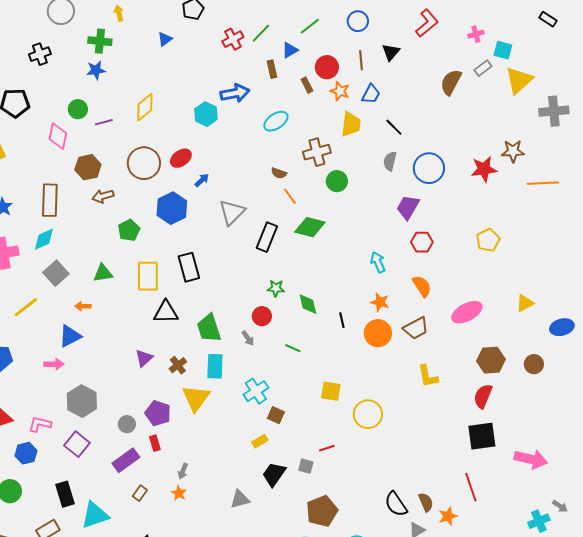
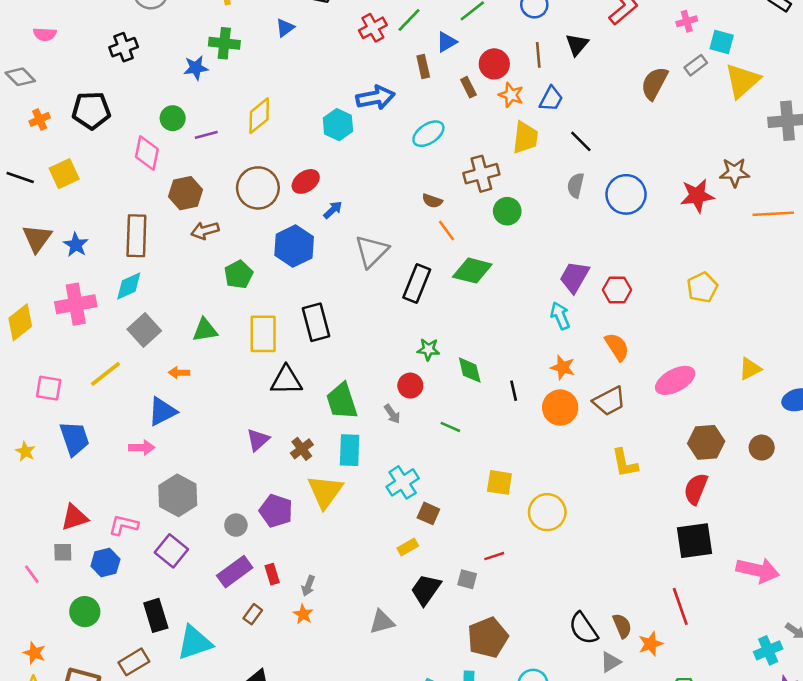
green cross: (100, 41) -> (224, 43), moved
purple trapezoid: (408, 207) -> (574, 277), moved
red rectangle: (155, 443) -> (272, 574), moved

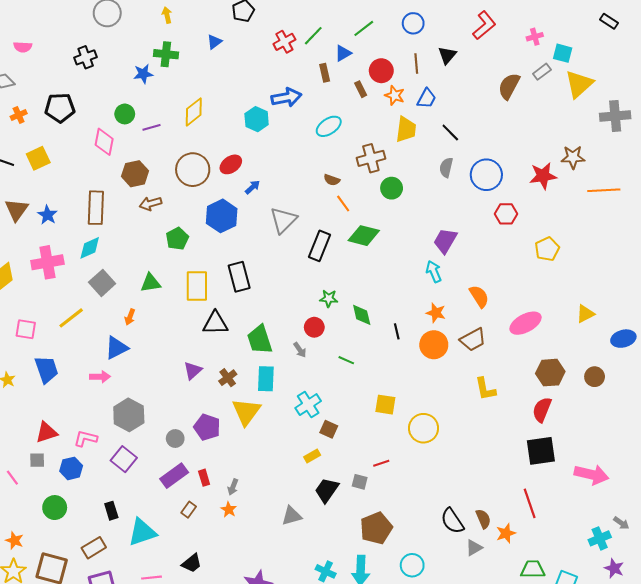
red hexagon: (617, 290) -> (506, 214), moved
orange arrow: (179, 373) -> (130, 317), turned -70
black rectangle: (156, 615) -> (111, 511), size x0.7

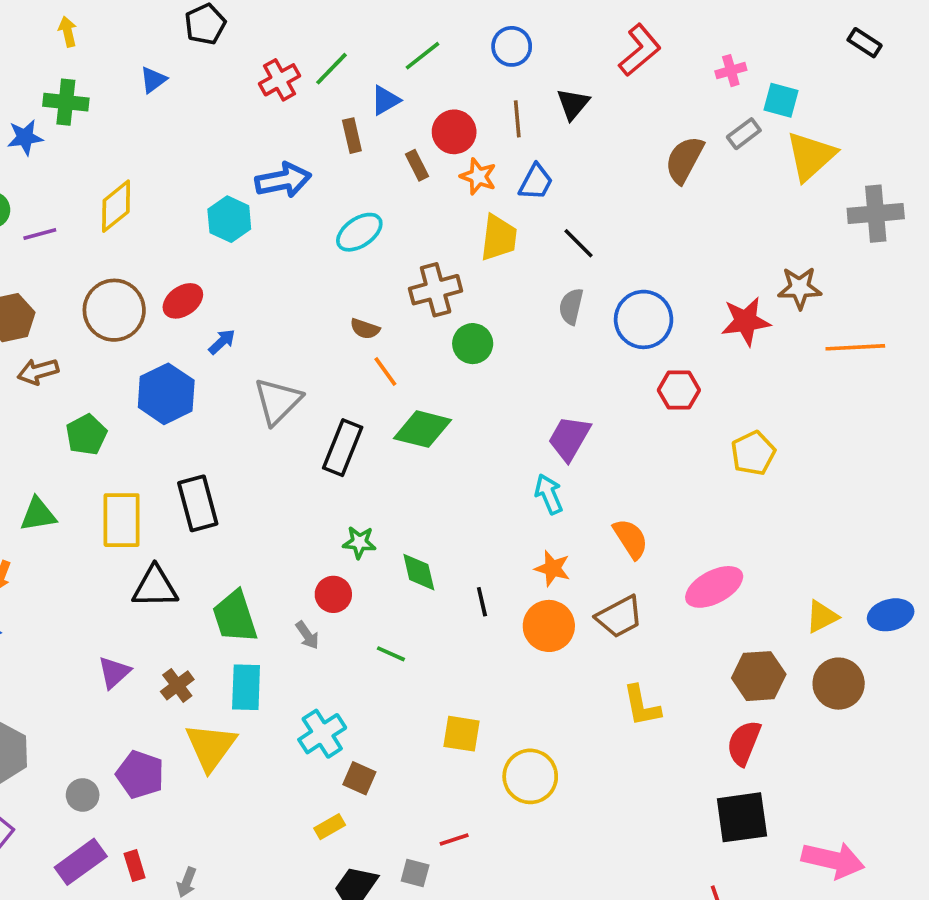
yellow triangle: (585, 314) -> (822, 617), moved
brown circle: (595, 377) -> (839, 684), size x1.4

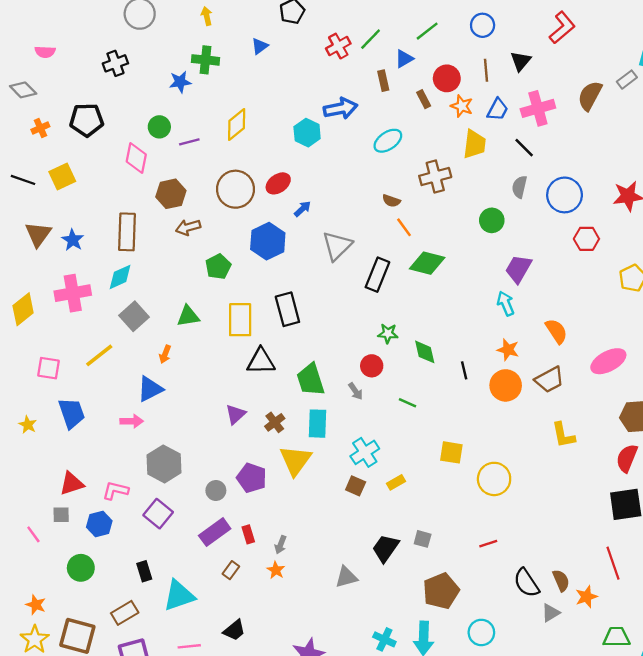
pink cross: (731, 71) -> (538, 108), moved, size x1.8
green circle: (473, 344) -> (492, 220), moved
brown square: (359, 778) -> (356, 486), moved
yellow rectangle: (330, 827) -> (396, 482), moved
red line: (454, 840) -> (488, 544), moved

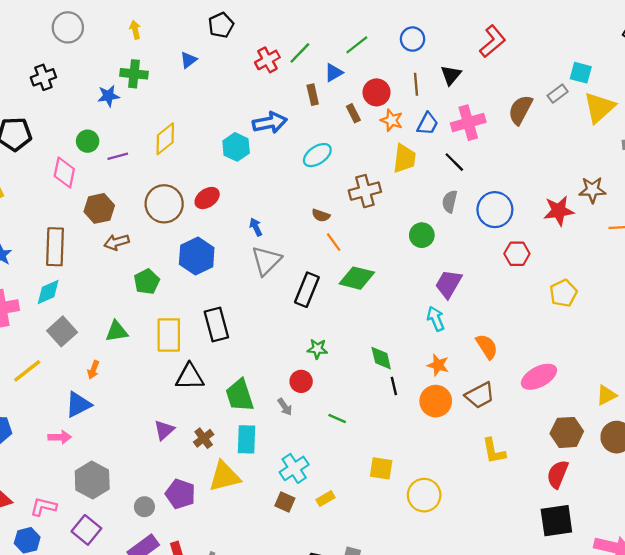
blue arrow: (302, 209) -> (256, 227), moved, turned -72
green diamond: (425, 352) -> (381, 358), moved
yellow triangle: (296, 460) -> (224, 477), turned 40

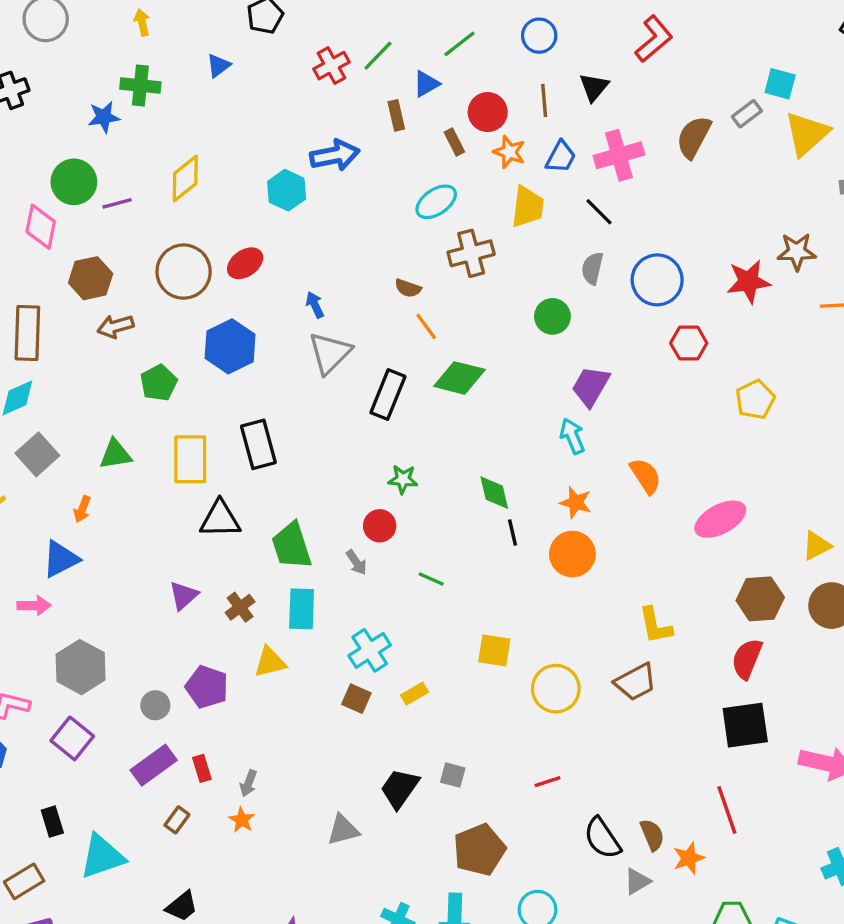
green circle: (88, 141) -> (74, 182), size x1.4
cyan ellipse: (317, 155) -> (436, 202), moved
brown trapezoid: (480, 395) -> (636, 682), moved
yellow triangle: (224, 477) -> (270, 662), size x0.7

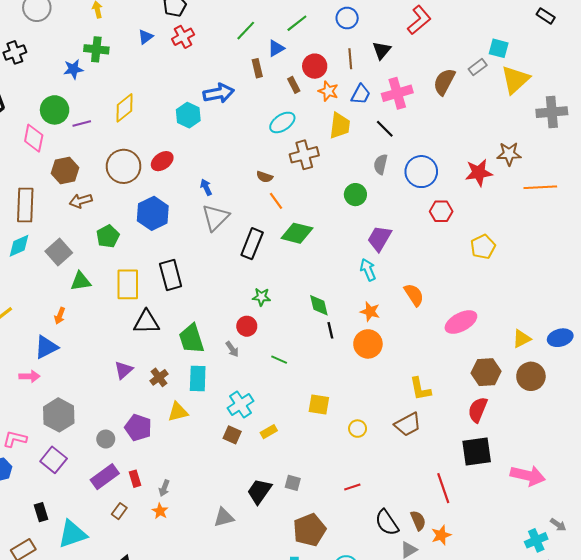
red cross: (331, 66) -> (183, 37), moved
gray square: (37, 454) -> (59, 252), moved
yellow circle: (556, 689) -> (358, 429), size x0.6
red line: (727, 810) -> (443, 488), moved

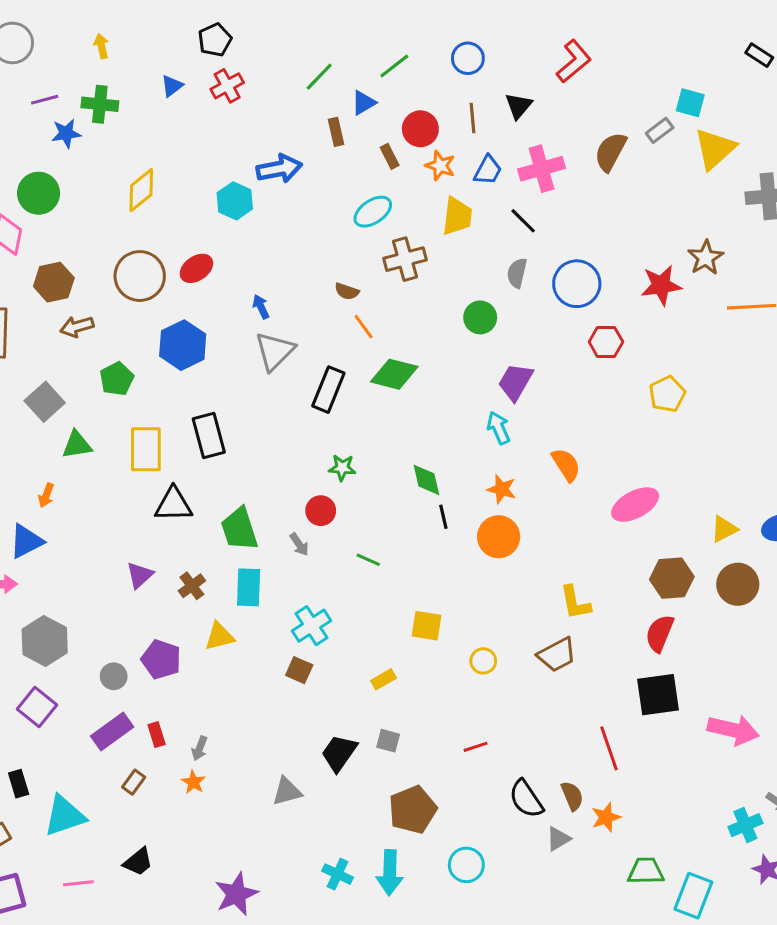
purple line: (82, 124) -> (45, 100), moved
brown star: (509, 154) -> (706, 258), turned -30
yellow rectangle: (269, 432) -> (384, 679), moved

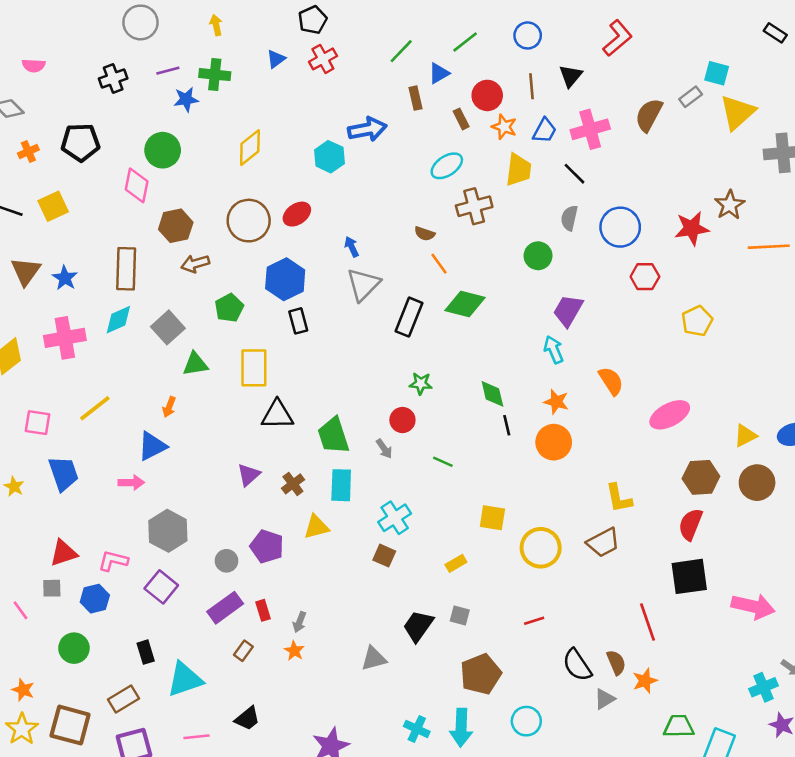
black rectangle: (209, 436) -> (298, 321), moved, size x0.7
yellow circle: (483, 661) -> (541, 548), size x1.8

